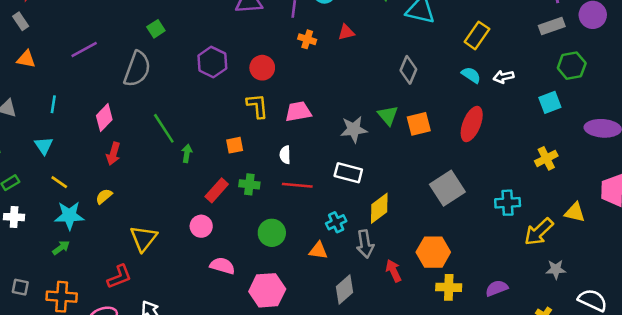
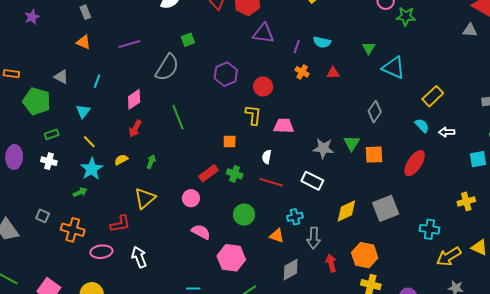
green arrow: (187, 153) -> (151, 162), moved
yellow diamond: (379, 208) -> (346, 211), moved
cyan star: (69, 216) -> (92, 169), turned 30

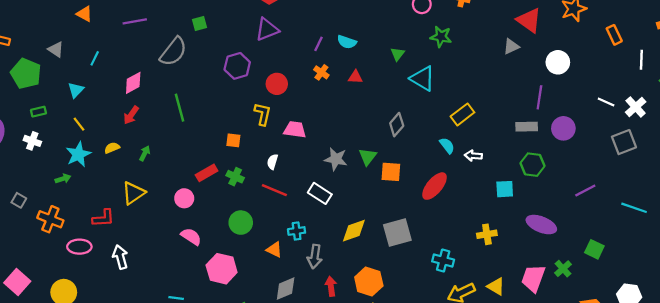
green star: (406, 16) -> (441, 37), moved
gray triangle: (470, 30) -> (511, 46), turned -35
purple triangle: (263, 33) -> (267, 29), moved, turned -35

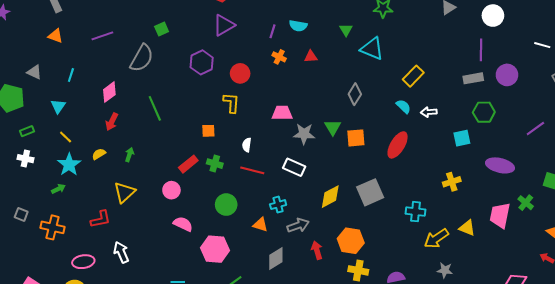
pink trapezoid: (295, 130) -> (282, 113), moved
pink ellipse: (79, 247) -> (83, 262), moved
gray arrow: (315, 257) -> (298, 225), turned -110

